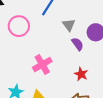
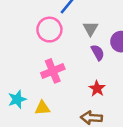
pink circle: (19, 26) -> (49, 30), moved

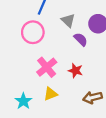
red star: (97, 89) -> (75, 71), moved
yellow triangle: (42, 108) -> (51, 94), moved

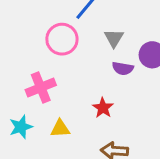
purple semicircle: (81, 39) -> (123, 68), turned 128
pink cross: (47, 67) -> (41, 87), moved

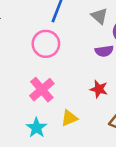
gray triangle: (114, 38) -> (99, 16), moved

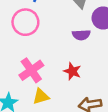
pink cross: (42, 90) -> (31, 70), moved

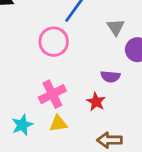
purple semicircle: (81, 35) -> (110, 77), moved

